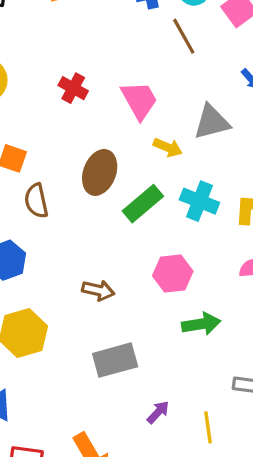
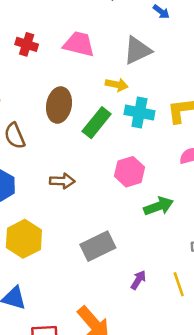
pink trapezoid: (139, 100) -> (79, 44), turned -36
yellow arrow: (168, 147) -> (117, 85), moved
brown arrow: (98, 290) -> (62, 181), moved

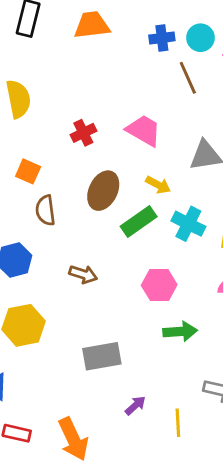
red cross: (27, 44) -> (83, 133), moved, turned 30
yellow arrow: (117, 85) -> (158, 185), moved

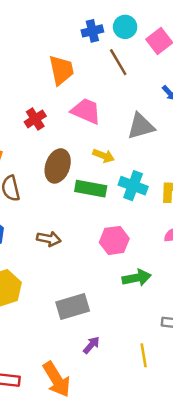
orange trapezoid: (92, 25) -> (61, 70), moved, turned 92
green rectangle: (139, 221) -> (91, 189), turned 52
purple arrow: (135, 405) -> (91, 345), moved

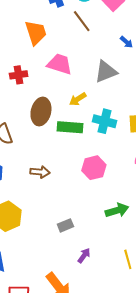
red cross: (35, 119) -> (19, 75), turned 30
yellow arrow: (104, 156) -> (78, 99), turned 132
green arrow: (137, 278) -> (117, 210), moved
gray rectangle: (73, 306) -> (65, 225), size x0.6

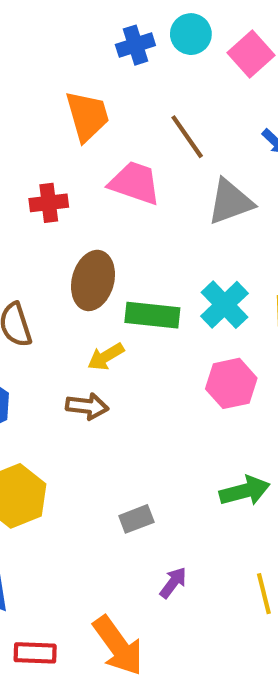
brown line: (82, 21) -> (187, 137), moved
yellow arrow: (78, 99) -> (106, 357), moved
cyan cross: (105, 121) -> (225, 305), turned 30
pink hexagon: (94, 168) -> (231, 383), moved

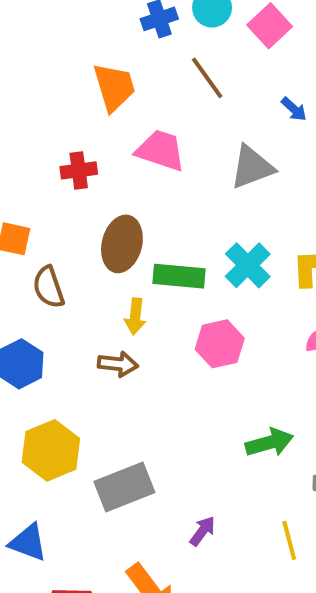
brown line: (187, 137) -> (207, 78), moved
yellow arrow: (106, 357) -> (135, 316), turned -52
pink hexagon: (231, 383) -> (220, 344), moved
gray rectangle: (136, 519) -> (124, 487), moved, size x1.8

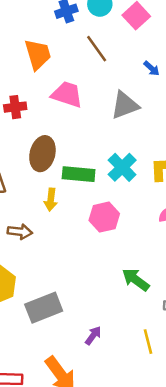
brown arrow: (118, 364) -> (20, 232), moved
green arrow: (269, 443) -> (136, 280), turned -128

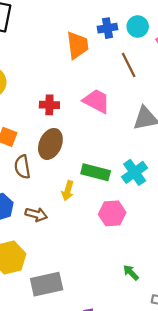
orange trapezoid: (38, 54) -> (77, 45), moved
brown ellipse: (42, 154) -> (50, 144), moved
green arrow: (136, 280) -> (131, 272), size x0.7

